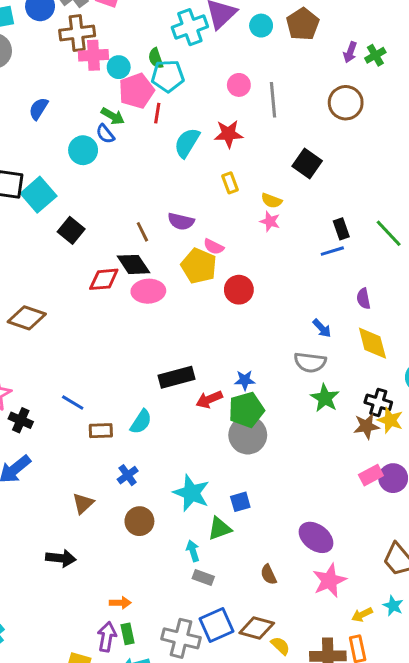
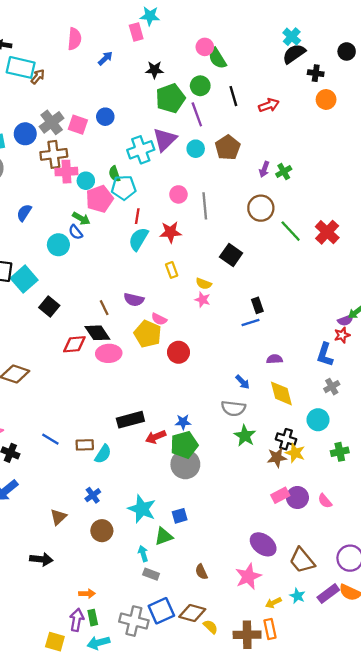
red line: (157, 113) -> (137, 216), moved
green line: (389, 233) -> (291, 231), moved
purple semicircle: (363, 299) -> (275, 359), turned 98
brown rectangle: (101, 431) -> (85, 445), moved
purple ellipse: (316, 537) -> (263, 544), moved

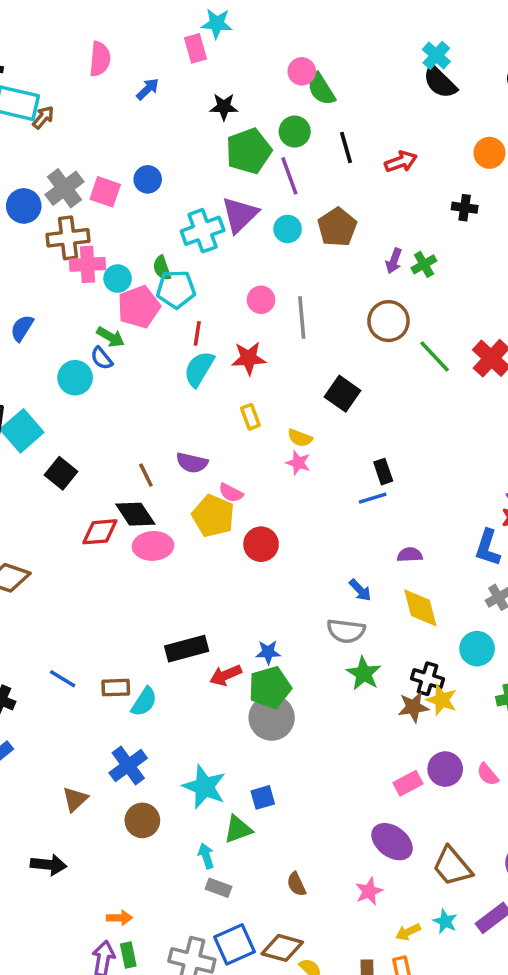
black semicircle: (294, 54) -> (440, 82), turned -100
black cross: (316, 73) -> (465, 208), moved
blue cross: (93, 495) -> (128, 766), size x1.5
pink rectangle: (280, 495) -> (408, 783), moved
pink star: (248, 576) -> (369, 891), size x0.7

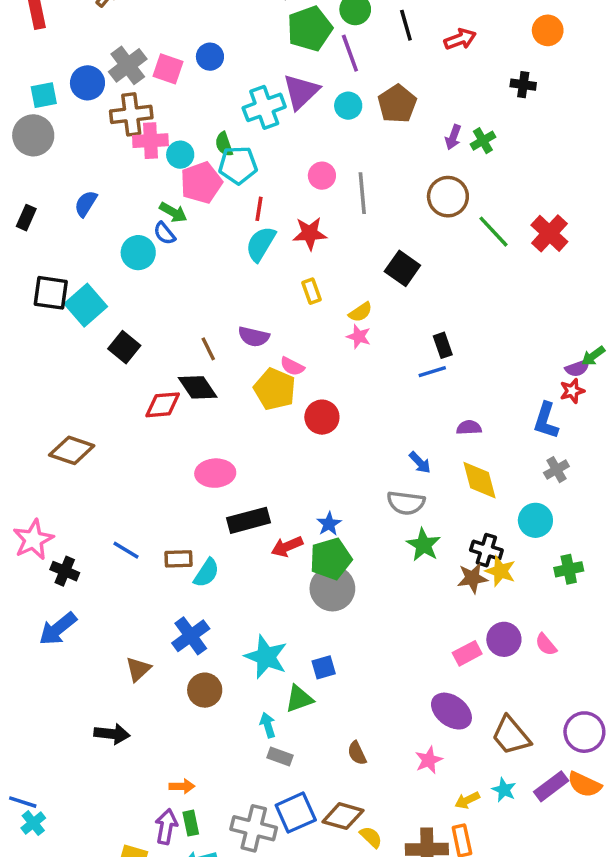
yellow semicircle: (300, 438) -> (360, 312), turned -55
pink ellipse: (153, 546) -> (215, 473), moved
blue star: (268, 652) -> (329, 524), turned -30

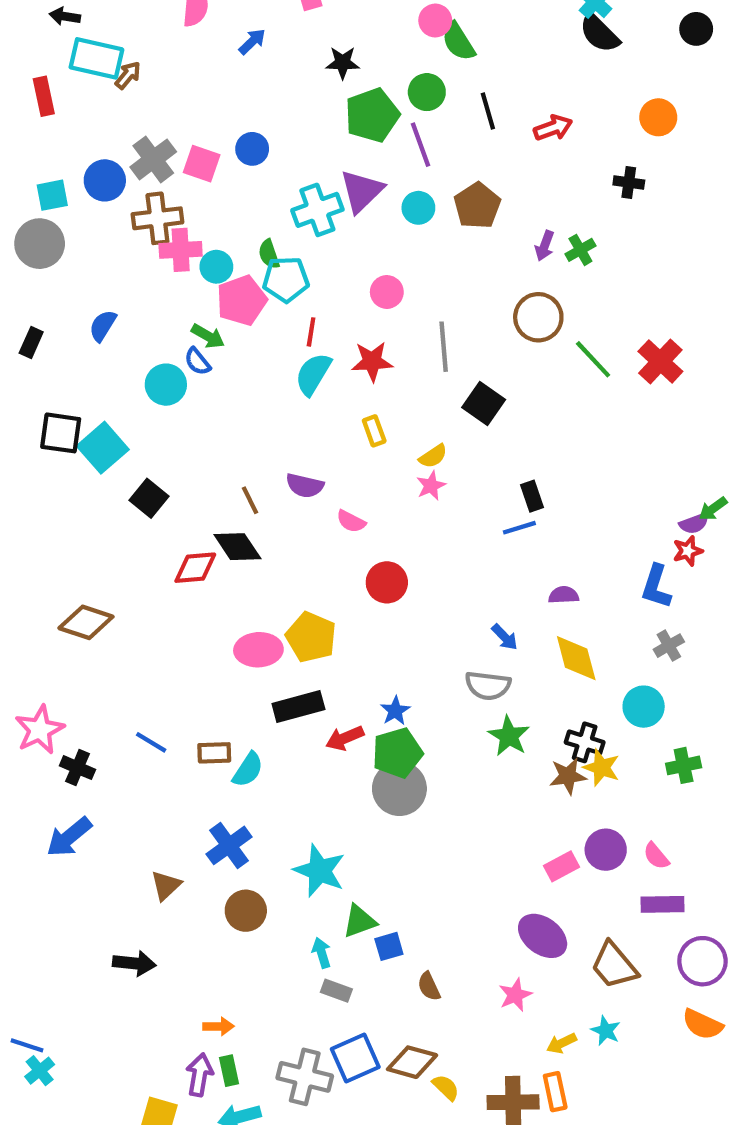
gray line: (362, 193) -> (444, 347), moved
pink star: (359, 337) -> (431, 486), turned 30
yellow pentagon: (275, 389) -> (311, 637), moved
blue square: (324, 667) -> (389, 946), moved
purple rectangle: (551, 786) -> (662, 904), moved, turned 36

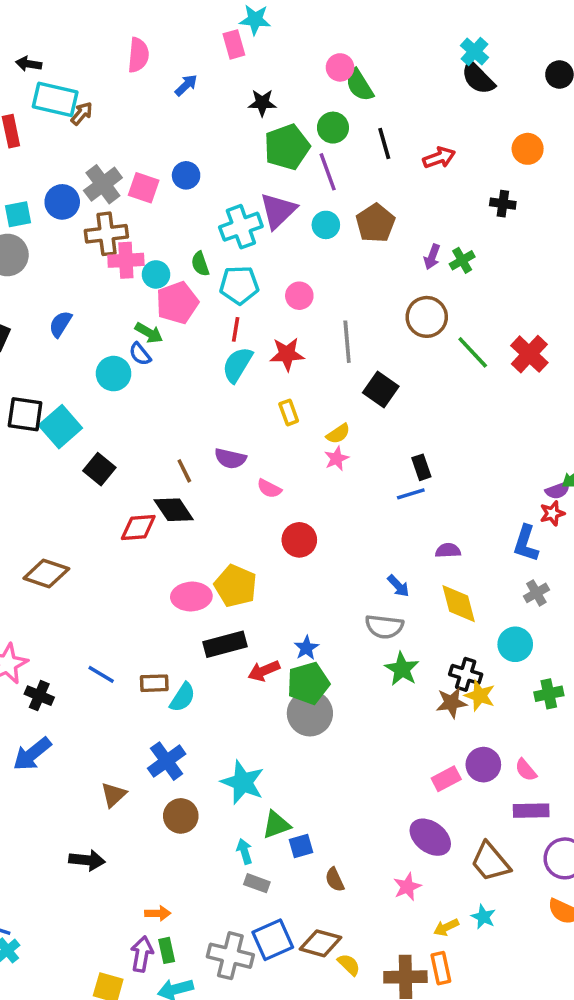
cyan pentagon: (286, 279) -> (239, 285), moved

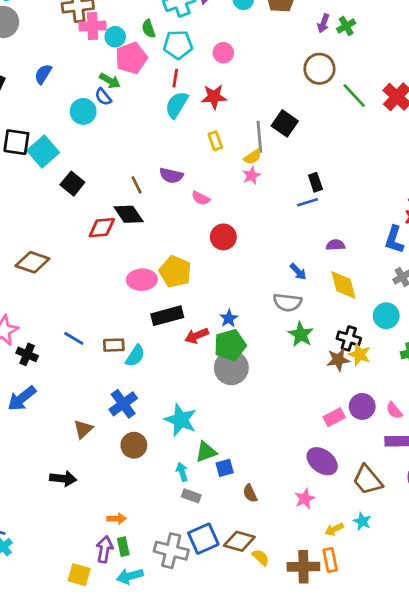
gray line: (347, 342) -> (259, 137), moved

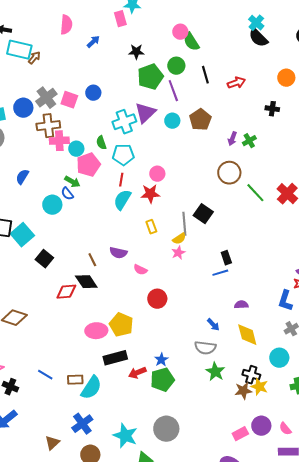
pink circle: (223, 53) -> (157, 174), moved
cyan semicircle: (135, 356) -> (91, 388), size x1.4
gray circle: (231, 368) -> (166, 429), moved

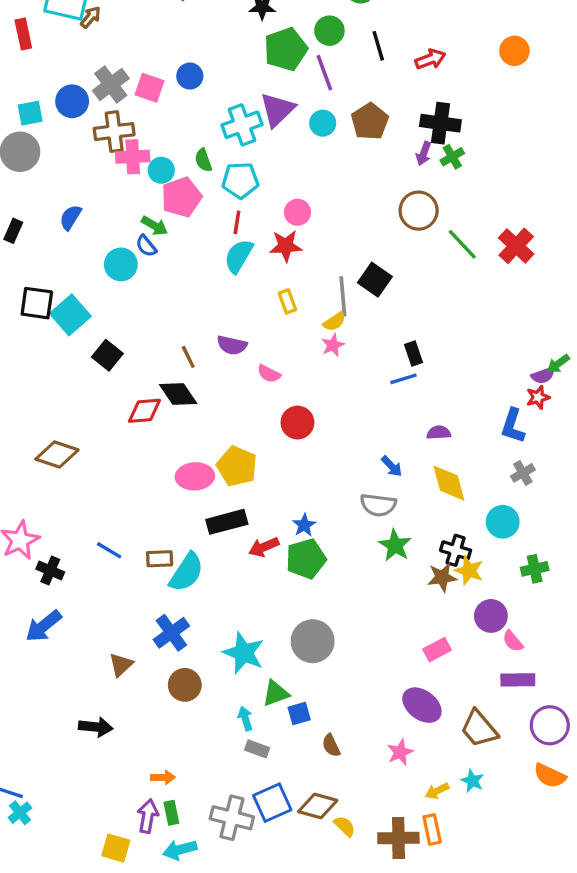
black cross: (272, 109) -> (440, 123), moved, size x1.6
purple circle: (261, 426) -> (491, 616), moved

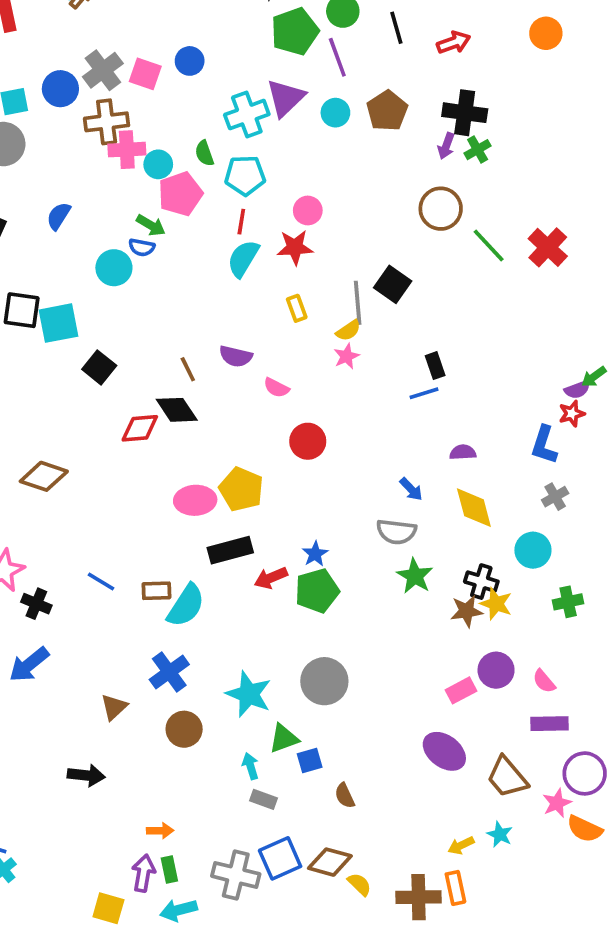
blue semicircle: (146, 246) -> (142, 247), turned -40
cyan square: (70, 315) -> (59, 323), turned 30
purple circle: (491, 616) -> (496, 670), moved
pink star: (400, 752) -> (557, 803), moved

